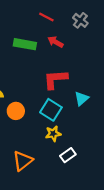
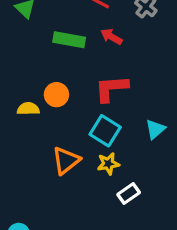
cyan triangle: (81, 98) -> (155, 129), moved
orange circle: (16, 111) -> (56, 95), moved
orange triangle: (23, 161) -> (66, 161), moved

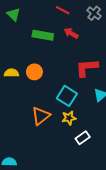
red L-shape: (111, 88) -> (87, 68), moved
yellow semicircle: (28, 109) -> (11, 73), moved

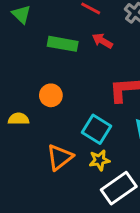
yellow semicircle: (11, 73) -> (18, 119), moved
white rectangle: (83, 138) -> (119, 188), size x1.6

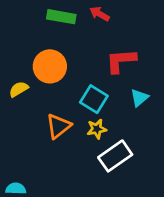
orange circle: (51, 95) -> (50, 66), size x1.5
yellow semicircle: (18, 119) -> (19, 89), turned -30

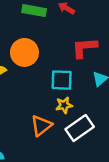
cyan square: (94, 99) -> (62, 80), turned -30
orange triangle: (58, 126) -> (41, 126), moved

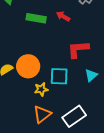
orange circle: (24, 52) -> (28, 66), moved
yellow star: (64, 105) -> (41, 89), moved

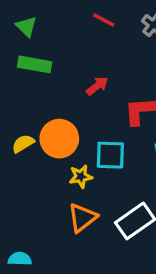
red arrow: (63, 16) -> (97, 86), moved, turned 112
green rectangle: (36, 18) -> (35, 64), moved

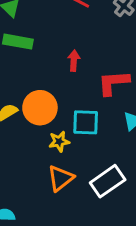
red arrow: (97, 86) -> (74, 61), turned -48

